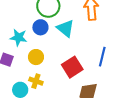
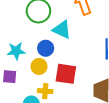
blue circle: (40, 27) -> (46, 48), moved
red square: (72, 67) -> (66, 74), moved, turned -35

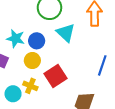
blue circle: (46, 48) -> (37, 41), moved
red square: (66, 74) -> (56, 76), turned 30

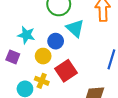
blue circle: (37, 41) -> (56, 41), moved

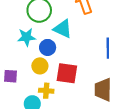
cyan star: (26, 35) -> (26, 37), moved
red square: (66, 71) -> (67, 73), turned -30

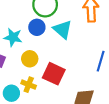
cyan star: (26, 37) -> (13, 37), moved
blue circle: (48, 47) -> (37, 27), moved

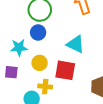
cyan triangle: (63, 29) -> (76, 44), moved

